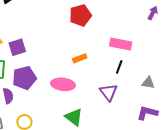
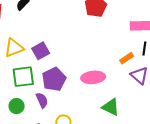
orange rectangle: (80, 58) -> (127, 58), moved

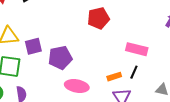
purple pentagon: (54, 79) -> (60, 58), moved

